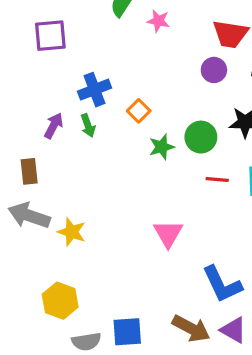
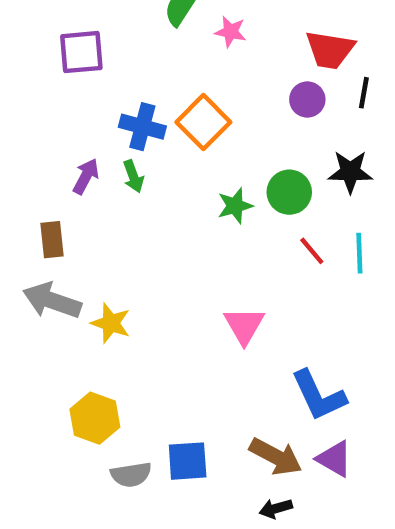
blue cross: (95, 90) -> (142, 127), turned 36
orange square: (139, 111) -> (203, 122), moved, size x1.6
red line: (217, 180) -> (312, 251), turned 45

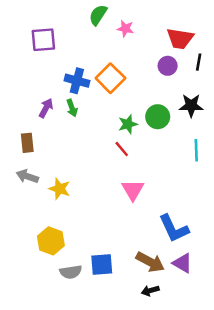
red line: (312, 251) -> (122, 149), moved
gray arrow: (52, 301) -> (27, 176), size x0.7

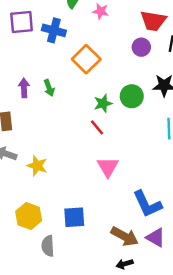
blue cross: (77, 81) -> (54, 30), moved
purple arrow: (46, 108) -> (24, 88), turned -30
blue square: (102, 264) -> (74, 217), moved
gray semicircle: (71, 272) -> (48, 246), turned 96

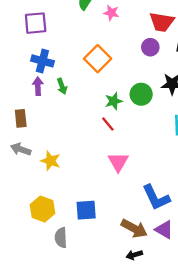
blue cross: (54, 30) -> (42, 61), moved

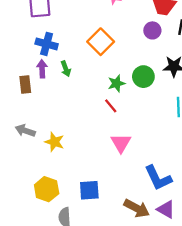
brown rectangle: (21, 118) -> (25, 84), moved

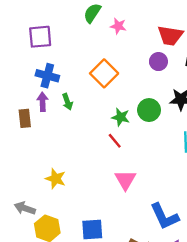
green star: (116, 83) -> (121, 117), turned 30
gray arrow: (25, 131) -> (25, 208), moved

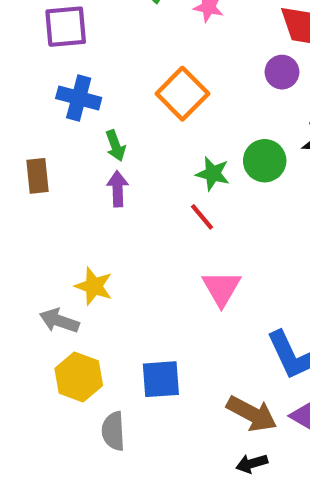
purple arrow: (43, 102) -> (118, 189), moved
gray arrow: (25, 208) -> (59, 321), moved

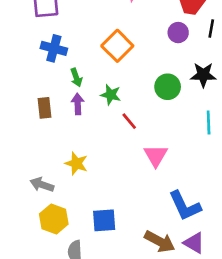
green star: (213, 174) -> (111, 95), moved
brown rectangle: (38, 176) -> (45, 108), moved
yellow star: (94, 286) -> (76, 163), moved
pink triangle: (221, 288) -> (156, 156), moved

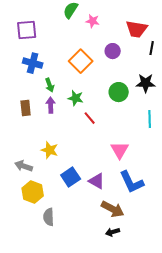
purple circle: (178, 33) -> (113, 51), moved
pink triangle: (156, 156) -> (120, 150), moved
blue square: (104, 220) -> (71, 177), moved, turned -30
purple triangle: (194, 243) -> (97, 181), moved

